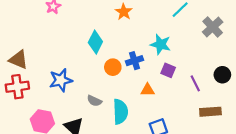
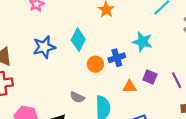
purple square: (168, 70) -> (150, 77), moved
blue star: (61, 80) -> (44, 47), moved

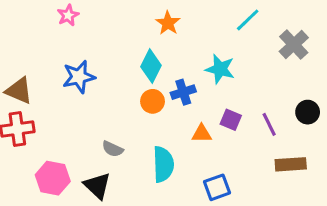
cyan diamond: (78, 40) -> (151, 66), moved
gray semicircle: (77, 97) -> (113, 149), moved

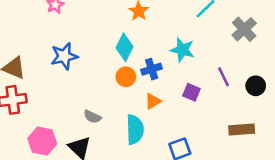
purple line: (269, 124) -> (224, 77), moved
orange triangle: (202, 134) -> (153, 101), moved, turned -30

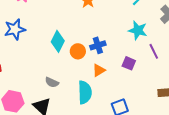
cyan diamond: (125, 47) -> (58, 41), moved
cyan star: (182, 50) -> (138, 30), moved
blue star: (64, 56) -> (15, 29), moved

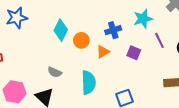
cyan star: (138, 30) -> (143, 19), turned -30
blue cross: (98, 45) -> (113, 30), moved
orange triangle: (99, 70) -> (103, 52), moved

